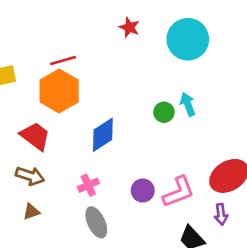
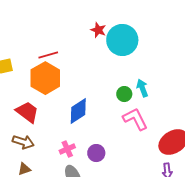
cyan circle: (188, 39) -> (122, 40), moved
purple circle: (143, 190) -> (96, 153), moved
pink L-shape: (179, 192) -> (135, 119), moved, turned -96

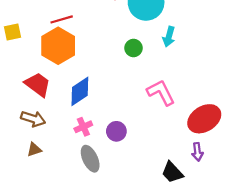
cyan arrow: (142, 88) -> (169, 37), moved, turned -144
green circle: (124, 94) -> (134, 48), moved
blue diamond: (78, 111) -> (80, 91), moved

